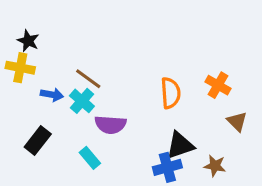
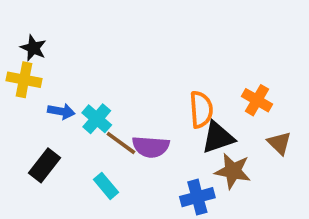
brown line: (88, 79) -> (121, 143), moved
purple semicircle: (110, 125) -> (151, 147), moved
black triangle: (180, 145) -> (218, 137), moved
brown star: (215, 166) -> (233, 171), moved, size x1.4

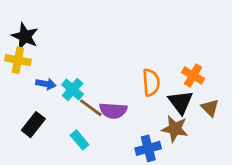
black star: (33, 48) -> (25, 36), size x1.4
black triangle: (218, 137) -> (180, 102), moved, turned -48

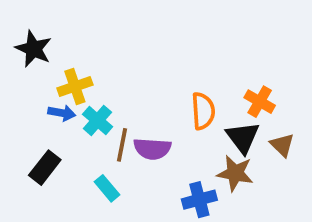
yellow cross: (18, 60) -> (75, 86), moved, turned -30
brown line: (91, 108) -> (122, 145), turned 65

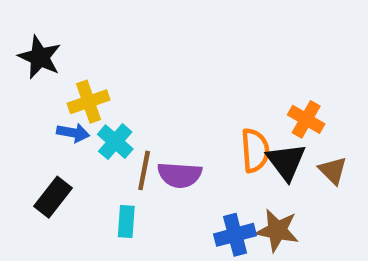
orange semicircle: (203, 111) -> (255, 150), moved
brown star: (235, 173) -> (277, 230), moved
cyan rectangle: (107, 188) -> (126, 222), turned 44

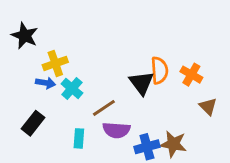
orange semicircle: (255, 150) -> (159, 70), moved
black triangle: (286, 162) -> (141, 83), moved
brown line: (144, 170) -> (104, 108), moved, turned 45
purple semicircle: (180, 175) -> (116, 130), moved

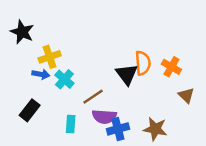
blue cross: (147, 147) -> (118, 129), moved

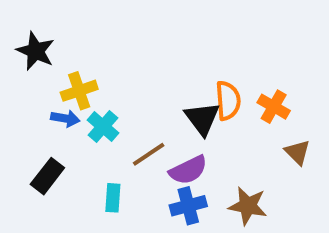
purple semicircle: (104, 117) -> (188, 170), moved, turned -30

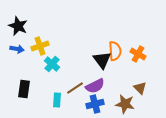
blue arrow: (65, 118) -> (17, 49), moved
brown triangle: (297, 152) -> (140, 88), moved
brown line: (149, 154) -> (75, 88), moved
black rectangle: (47, 176) -> (24, 89), turned -30

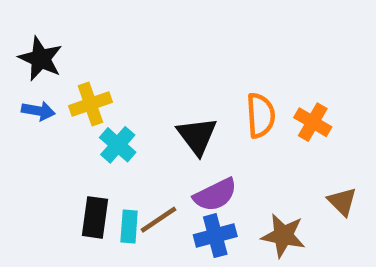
black triangle: (102, 60) -> (197, 136), moved
brown line: (75, 88) -> (159, 220), moved
brown triangle: (140, 88) -> (342, 202), moved
black rectangle: (24, 89) -> (95, 217), moved

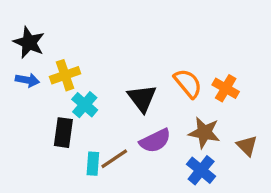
orange semicircle: (261, 115) -> (188, 83), turned -36
black rectangle: (95, 217) -> (63, 133), moved
blue cross: (215, 236) -> (201, 170), moved, turned -36
brown star: (283, 236) -> (204, 133), moved

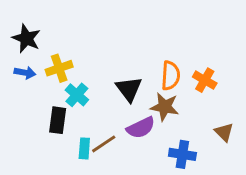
orange semicircle: (188, 83) -> (171, 76), turned 44
brown star: (204, 133) -> (165, 107), moved
blue cross: (201, 170) -> (182, 154), turned -30

